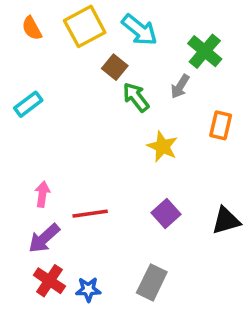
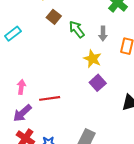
brown square: (115, 67) -> (54, 17), moved
gray arrow: (180, 86) -> (103, 34), moved, turned -32
purple square: (166, 214) -> (98, 83), moved

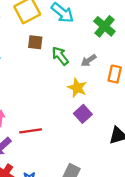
brown square: (54, 17) -> (35, 42), turned -32
gray arrow: (103, 34) -> (89, 60), turned 56

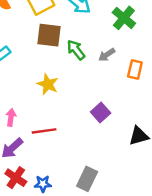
brown square: (35, 42) -> (49, 35), size x1.5
yellow star: (77, 88) -> (48, 84), moved

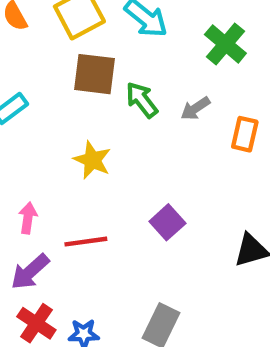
purple square: (101, 113) -> (167, 222), moved

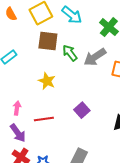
gray arrow: (195, 108) -> (95, 57), size x1.6
purple arrow: (30, 272) -> (18, 133), turned -84

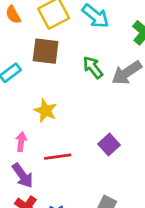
brown square: (48, 41) -> (46, 51), moved
yellow star: (47, 81) -> (46, 111), moved

